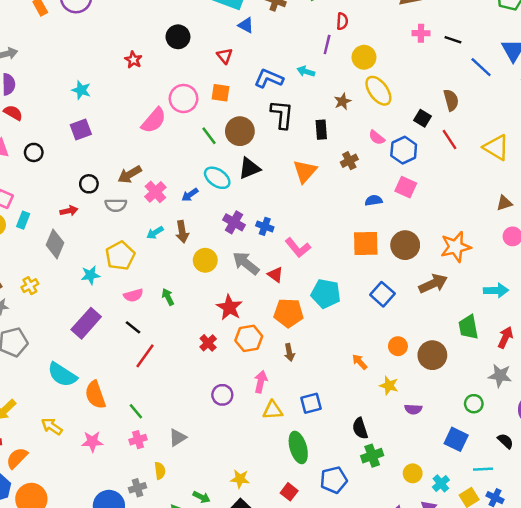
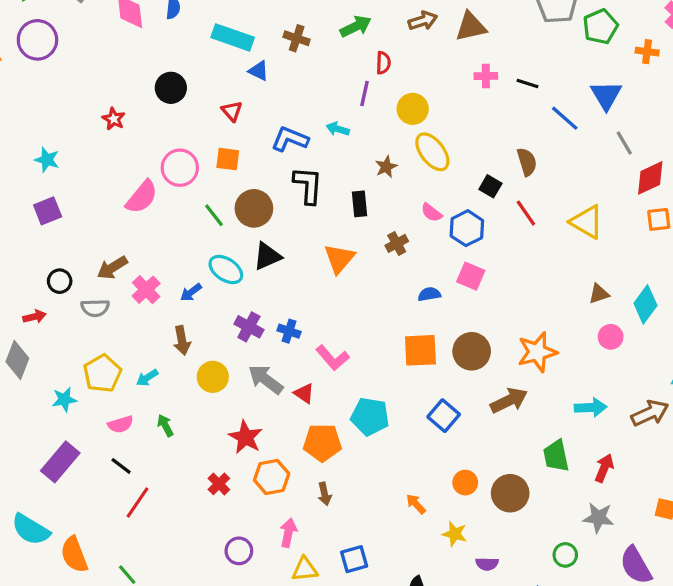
cyan arrow: (155, 233) -> (147, 378), moved

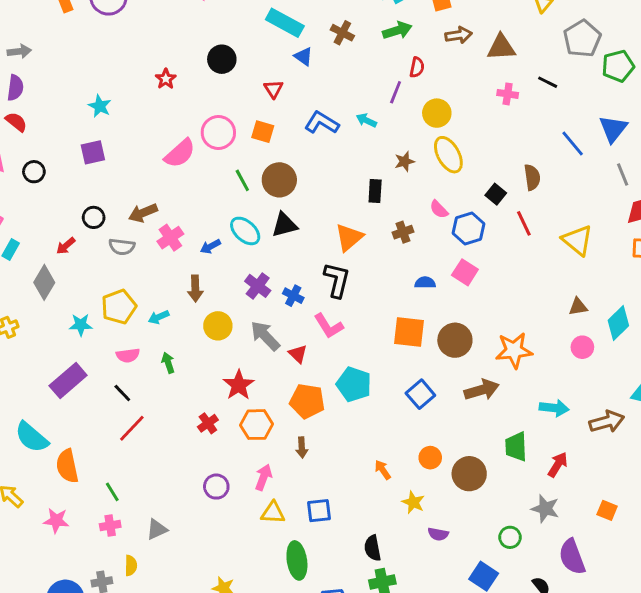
black line: (528, 83) -> (548, 82), moved
black L-shape: (308, 185) -> (337, 280), moved
red arrow: (34, 317) -> (66, 246), turned 144

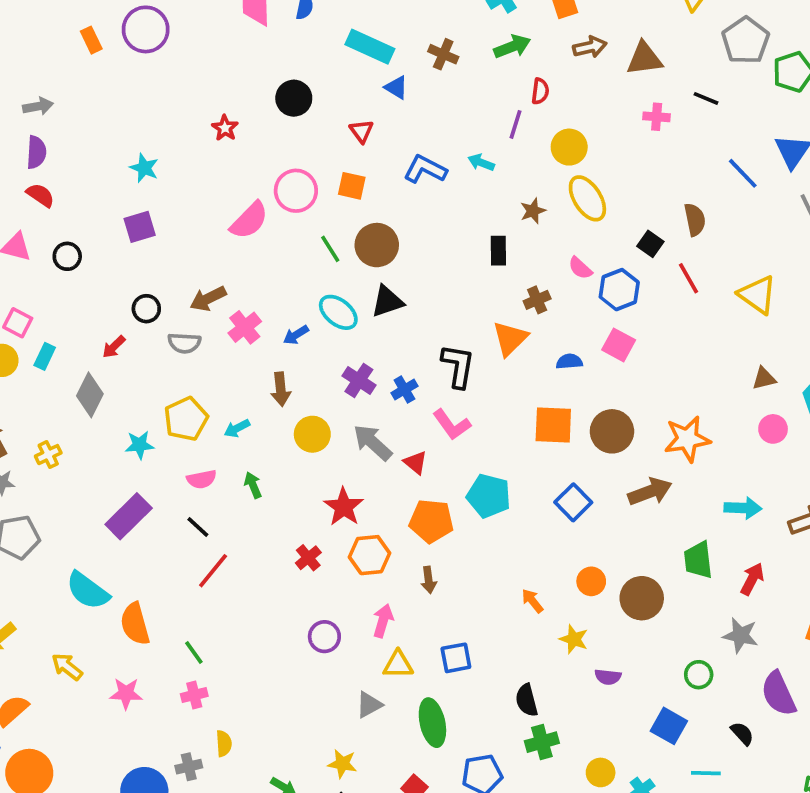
orange triangle: (349, 237) -> (510, 338), moved
blue cross: (293, 296) -> (404, 390), turned 36
gray triangle: (157, 529) -> (369, 705), moved

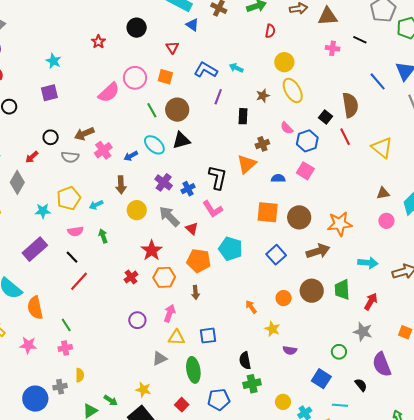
purple line: (515, 124) -> (218, 97), moved
brown semicircle: (695, 220) -> (350, 105), size x1.4
brown circle: (642, 598) -> (312, 291), moved

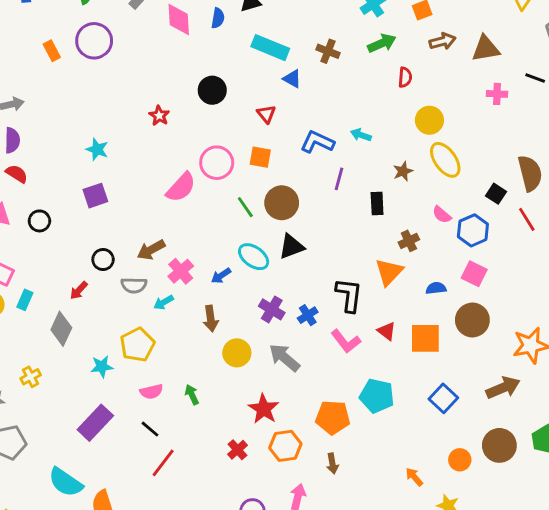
cyan arrow: (96, 205) -> (164, 302), moved
brown circle: (299, 217) -> (472, 320), moved
red triangle: (192, 228) -> (387, 331), moved

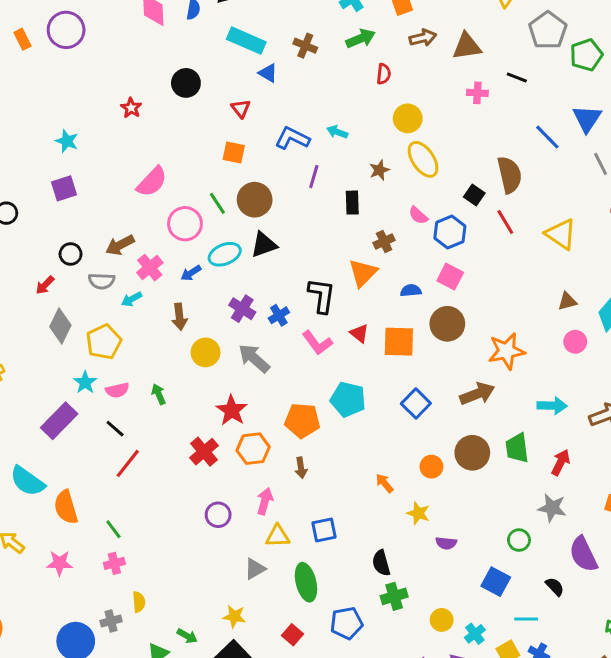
pink circle: (217, 163) -> (185, 224), moved
cyan ellipse: (254, 257) -> (225, 254), turned -60
gray diamond: (61, 329) -> (60, 326), moved
cyan star: (102, 367) -> (85, 382), moved, turned -30
red cross: (237, 450) -> (204, 452), size x1.4

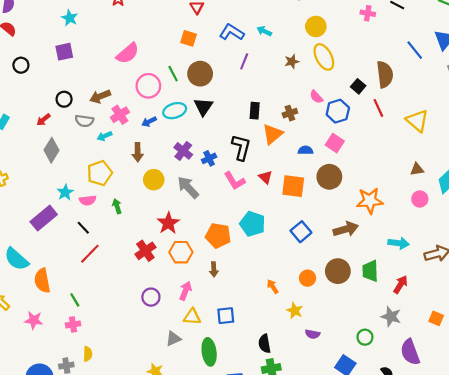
black rectangle: (352, 203) -> (255, 111), moved
black triangle: (264, 245) -> (203, 107), turned -42
yellow pentagon: (104, 342) -> (100, 173), moved

